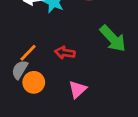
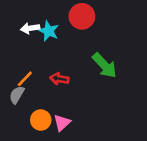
orange circle: (34, 82) -> (41, 120), moved
pink triangle: (78, 89) -> (62, 123), moved

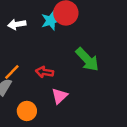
cyan star: (49, 31) -> (51, 20), moved, turned 30
pink triangle: (62, 123) -> (60, 96), moved

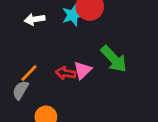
pink triangle: (60, 96) -> (83, 70), moved

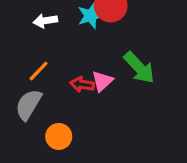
orange line: (29, 73) -> (39, 71), moved
gray semicircle: (20, 90) -> (29, 105), size x1.4

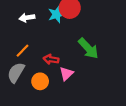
pink triangle: (102, 81) -> (66, 74), moved
orange circle: (59, 136) -> (40, 81), moved

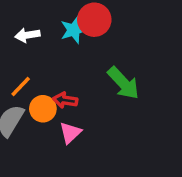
pink triangle: (66, 74) -> (70, 133), moved
orange circle: (40, 81) -> (43, 109), moved

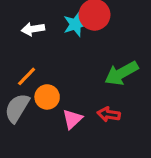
green arrow: (123, 83) -> (121, 73), turned 104
red arrow: (65, 100) -> (109, 114), moved

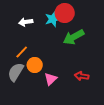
green arrow: (121, 73) -> (74, 37), moved
red arrow: (109, 114) -> (82, 76), moved

